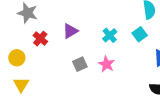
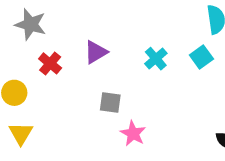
gray square: (80, 64) -> (110, 103), turned 32
pink star: (107, 64) -> (133, 133), moved

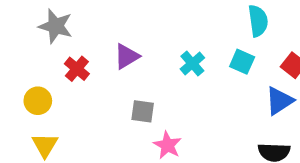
cyan square: (201, 57) -> (242, 62), turned -30

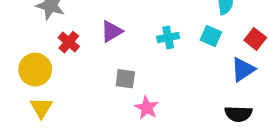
cyan cross: (192, 63) -> (168, 37), turned 30
yellow circle: (38, 101) -> (35, 70), size x1.4

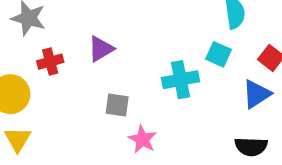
cyan cross: (168, 37) -> (181, 80), moved, size x1.4
red cross: (69, 42) -> (50, 62), turned 35

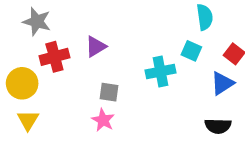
red cross: (50, 62) -> (54, 57), size x1.4
pink star: (143, 139) -> (103, 120), moved

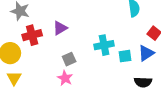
cyan square: (191, 51) -> (125, 56), moved, turned -32
gray square: (109, 92) -> (69, 59), turned -32

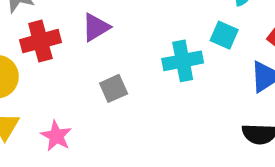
cyan square: (125, 56) -> (224, 35), moved, turned 32
pink star: (65, 78) -> (56, 136), moved

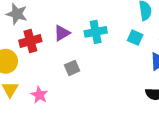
cyan cross: (183, 61) -> (96, 32), moved

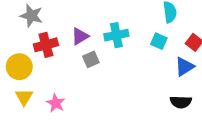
gray square: (72, 68) -> (91, 59), moved

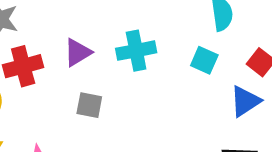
gray square: (91, 59) -> (89, 105), moved, turned 35

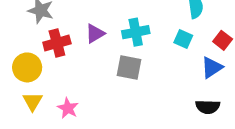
gray square: (89, 105) -> (129, 67), moved, size x1.4

